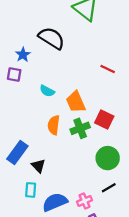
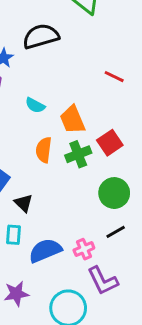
black semicircle: (52, 38) -> (41, 36), turned -48
red square: (104, 120) -> (110, 143), turned 30

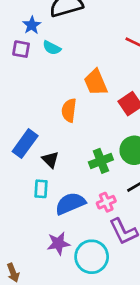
cyan semicircle: (35, 105) -> (52, 48), moved
green cross: (78, 154) -> (101, 161), moved
purple star: (16, 294) -> (58, 243), moved

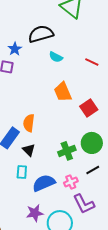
cyan semicircle: (52, 48) -> (56, 57), moved
orange semicircle: (69, 110) -> (29, 123), moved

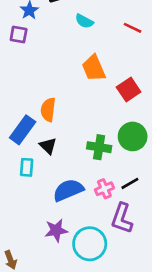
green cross: (67, 151) -> (99, 147), turned 30
black line: (93, 170) -> (130, 183), moved
cyan rectangle: (22, 172) -> (27, 167), moved
purple L-shape: (84, 204) -> (122, 218), turned 45

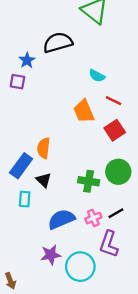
cyan semicircle: (84, 21) -> (97, 76), moved
red line: (133, 28) -> (114, 101), moved

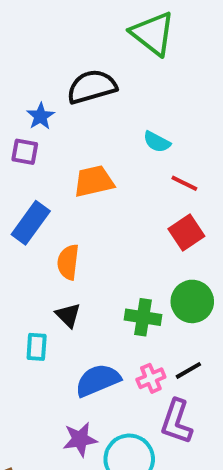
orange trapezoid: (84, 111) -> (94, 181), moved, turned 100
blue rectangle: (21, 166) -> (31, 223), moved

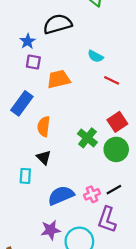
purple square: (25, 152) -> (33, 62), moved
red square: (186, 232) -> (117, 122), moved
green cross: (143, 317) -> (87, 138), moved, turned 30

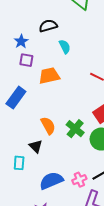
black semicircle: (58, 24) -> (48, 26), size x0.7
cyan semicircle: (95, 56) -> (65, 47), moved, turned -144
orange semicircle: (44, 126) -> (48, 126), moved, turned 144

